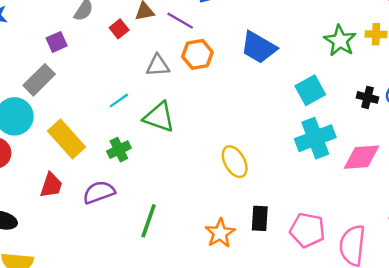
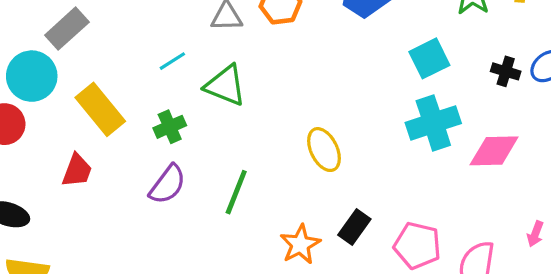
purple semicircle: (99, 192) -> (168, 184), moved, turned 144
black rectangle: (260, 218) -> (354, 227), turned 30
green line: (149, 221) -> (236, 192), moved

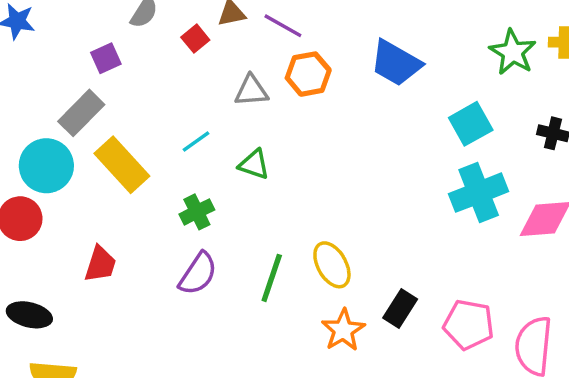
green triangle: (225, 85) -> (254, 164), size x0.7
yellow rectangle: (100, 109) -> (122, 165), moved
yellow ellipse: (324, 150) -> (332, 265), moved

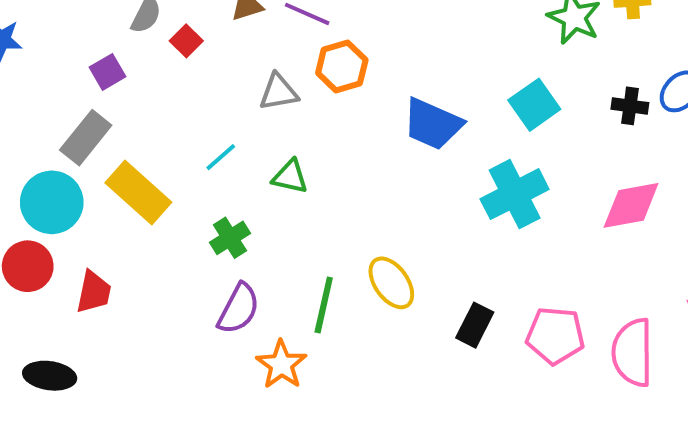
red square: (195, 39) -> (186, 41), moved
blue trapezoid: (396, 63) -> (433, 124), moved
cyan cross: (479, 193) -> (515, 194), moved
red trapezoid: (100, 264) -> (94, 292), moved
orange star: (343, 330) -> (281, 365), moved

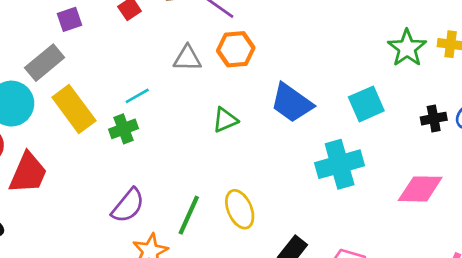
black cross: (630, 106) -> (434, 119), turned -30
green triangle: (290, 177) -> (225, 120), moved, turned -48
green cross: (230, 238) -> (124, 129), moved
red trapezoid: (94, 292) -> (28, 173), size x1.4

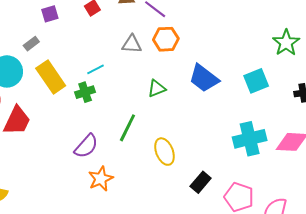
gray rectangle: (45, 63) -> (31, 44), size x0.6
cyan cross: (340, 164) -> (250, 139), moved
green line: (189, 215) -> (127, 128), moved

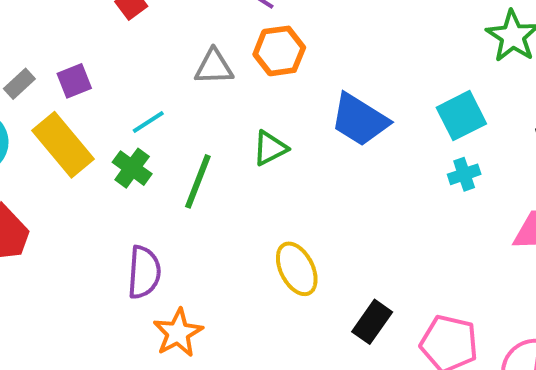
purple square: (50, 14) -> (74, 81), moved
green cross: (85, 92) -> (132, 168), turned -30
green line: (127, 128) -> (198, 181), moved
cyan cross: (250, 139) -> (464, 174), moved, size x0.5
purple semicircle: (86, 146) -> (144, 272), turned -32

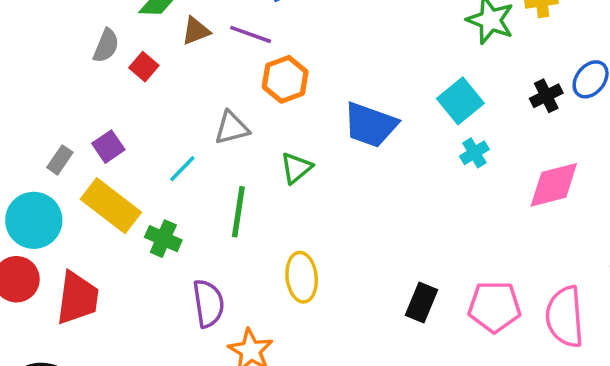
gray triangle: (214, 67) -> (232, 128), moved
green cross: (132, 168) -> (163, 239), moved
yellow ellipse: (297, 269) -> (302, 277), moved, turned 33

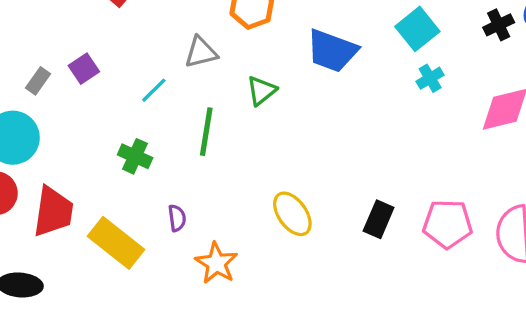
yellow rectangle: (111, 206) -> (116, 243), moved
yellow ellipse: (302, 277) -> (292, 214), moved, turned -30
purple semicircle: (208, 303) -> (177, 218), size x0.6

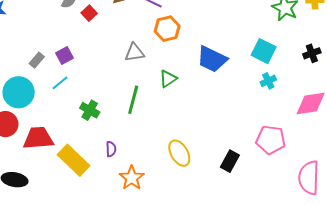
cyan square: (417, 29) -> (264, 51), turned -30
cyan line: (154, 90) -> (60, 83), moved
red trapezoid: (53, 212) -> (38, 138), turned -108
pink pentagon: (448, 224) -> (271, 140), moved

